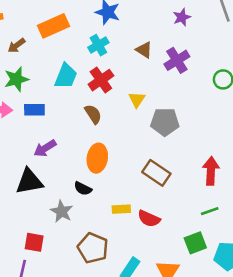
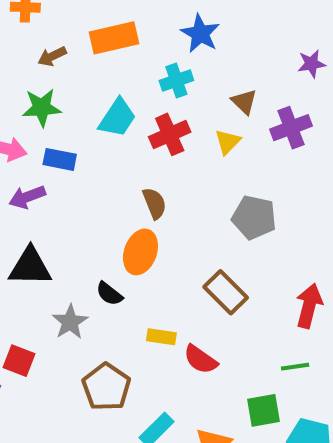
yellow triangle: (137, 99) -> (228, 142), moved
brown semicircle: (93, 114) -> (154, 203), moved
purple arrow: (45, 148) -> (27, 197), moved

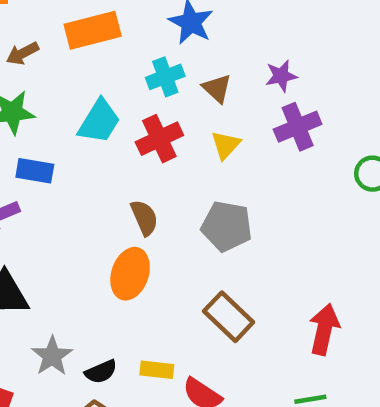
purple star: (312, 64) -> (281, 76), moved
brown triangle: (244, 102) -> (217, 88), moved
gray pentagon: (254, 217) -> (227, 226), moved
black semicircle: (109, 294) -> (101, 372), moved, turned -60

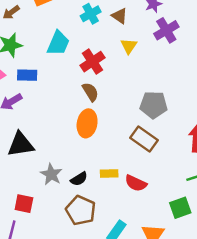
red cross: (159, 139) -> (92, 62), moved
gray pentagon: (227, 226) -> (154, 105), moved

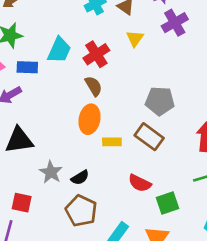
cyan trapezoid: (58, 43) -> (59, 50), moved
yellow rectangle: (109, 173) -> (112, 142), moved
green square: (180, 208) -> (167, 203), moved

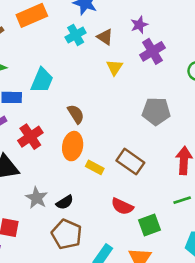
red cross: (96, 54) -> (30, 137), moved
gray pentagon: (160, 101) -> (156, 111), moved
yellow rectangle: (112, 142) -> (95, 167), turned 30

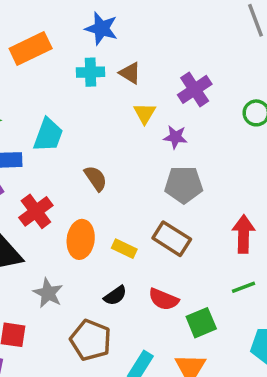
purple star: (139, 25) -> (175, 137), moved, turned 30
cyan cross: (76, 35) -> (90, 72), turned 30
gray pentagon: (156, 111) -> (184, 185), moved
orange ellipse: (73, 146) -> (81, 239), moved
black semicircle: (65, 202) -> (115, 296), moved

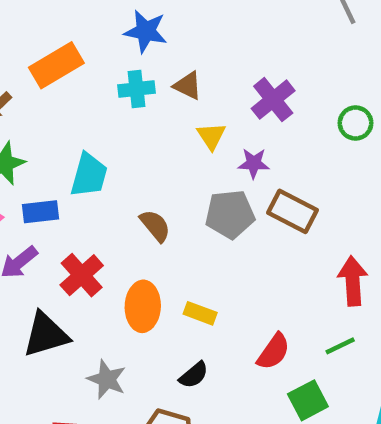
gray pentagon: (184, 185) -> (230, 214), moved
brown rectangle: (172, 239) -> (293, 211), moved
green line: (244, 287) -> (340, 346), moved
red semicircle: (164, 299) -> (273, 352), moved, turned -72

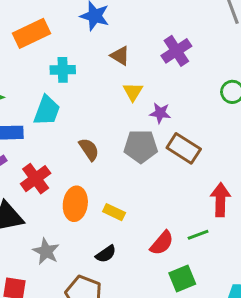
cyan cross: (137, 89) -> (63, 70), moved
purple cross: (273, 100) -> (176, 51), moved
green line: (340, 346) -> (198, 235), moved

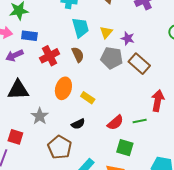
yellow triangle: (133, 92) -> (106, 32), moved
cyan trapezoid: (47, 111) -> (80, 28), moved, turned -45
red cross: (36, 179) -> (50, 56), moved
green square: (182, 278) -> (125, 148), turned 30

